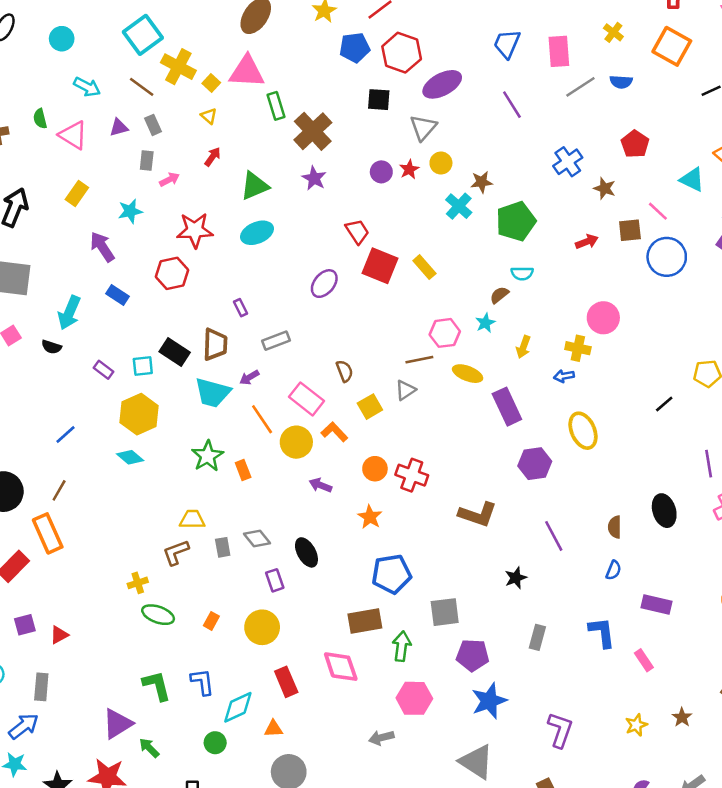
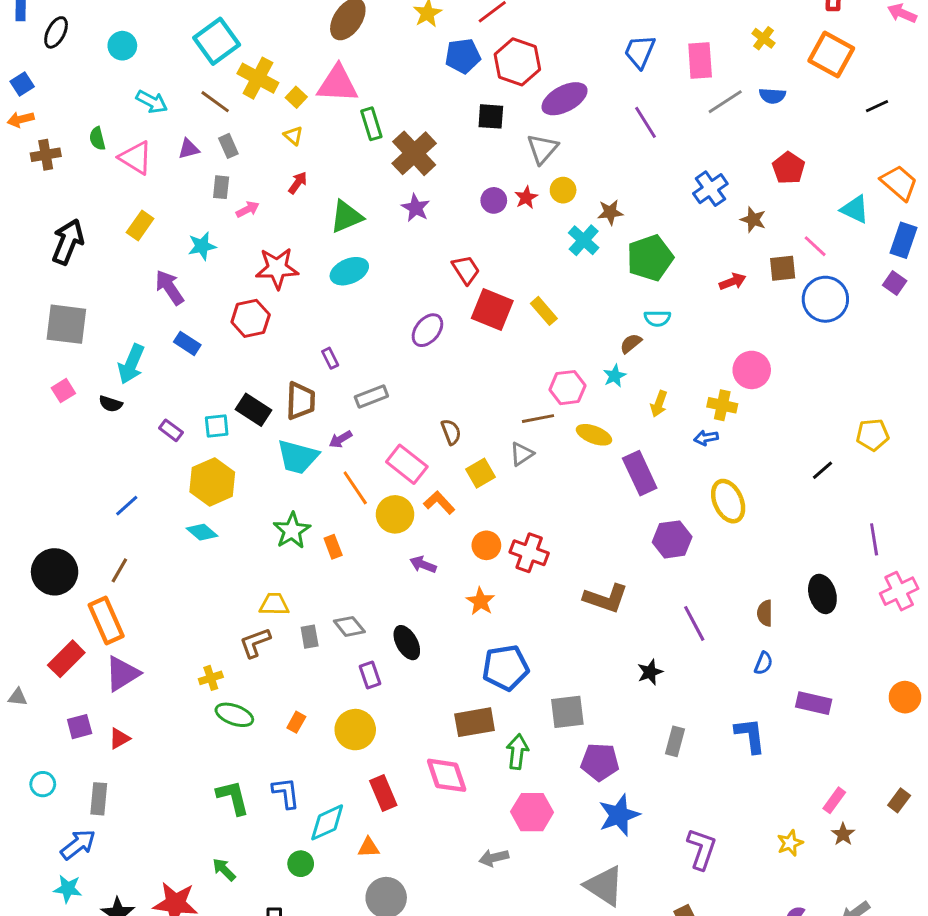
pink rectangle: (644, 660) -> (834, 800), moved, turned 70
purple triangle: (117, 724) -> (122, 674), moved

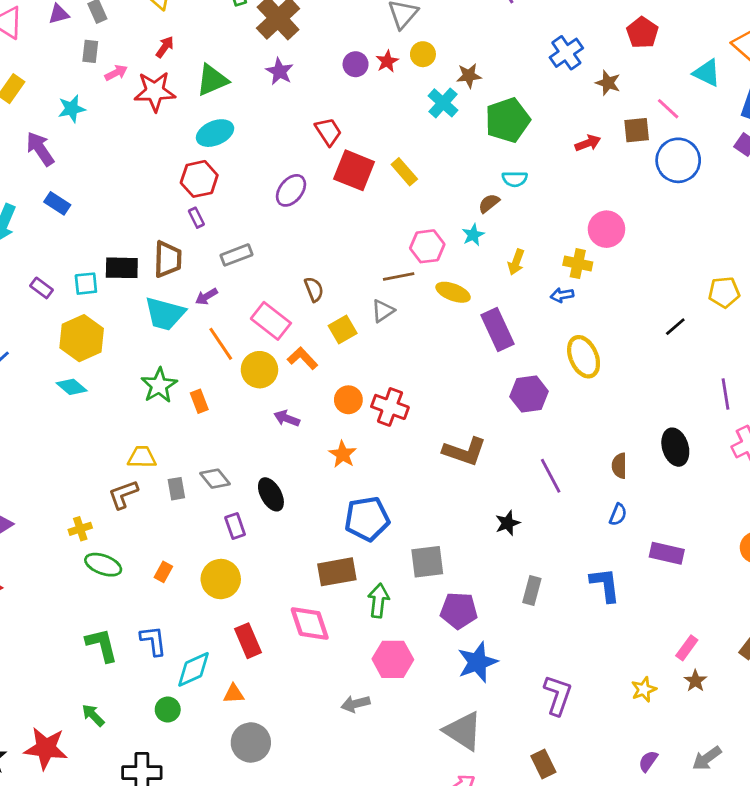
red star: (277, 268) -> (155, 91), moved
red hexagon: (251, 318) -> (199, 179), moved
black rectangle: (254, 410) -> (122, 268), turned -32

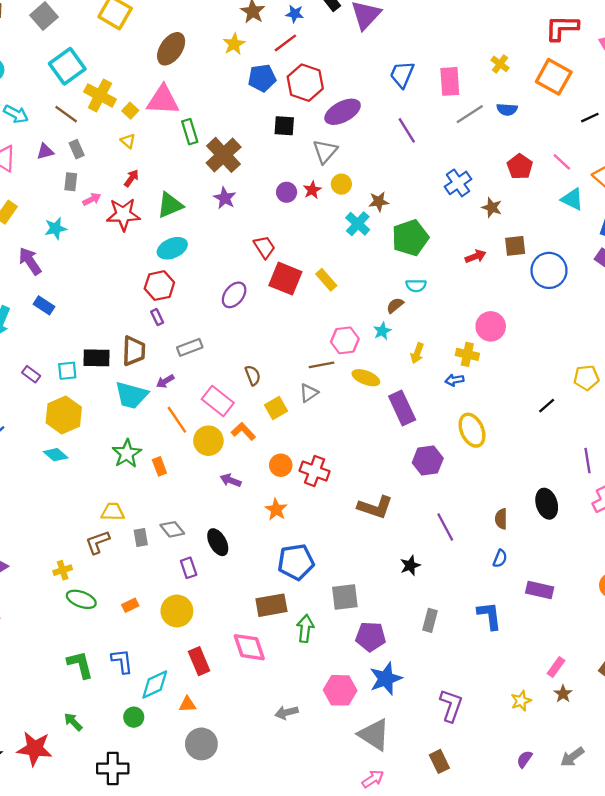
pink line: (668, 109) -> (562, 162), moved
orange rectangle: (163, 572) -> (130, 605), turned 35
pink hexagon: (393, 659) -> (340, 690), moved

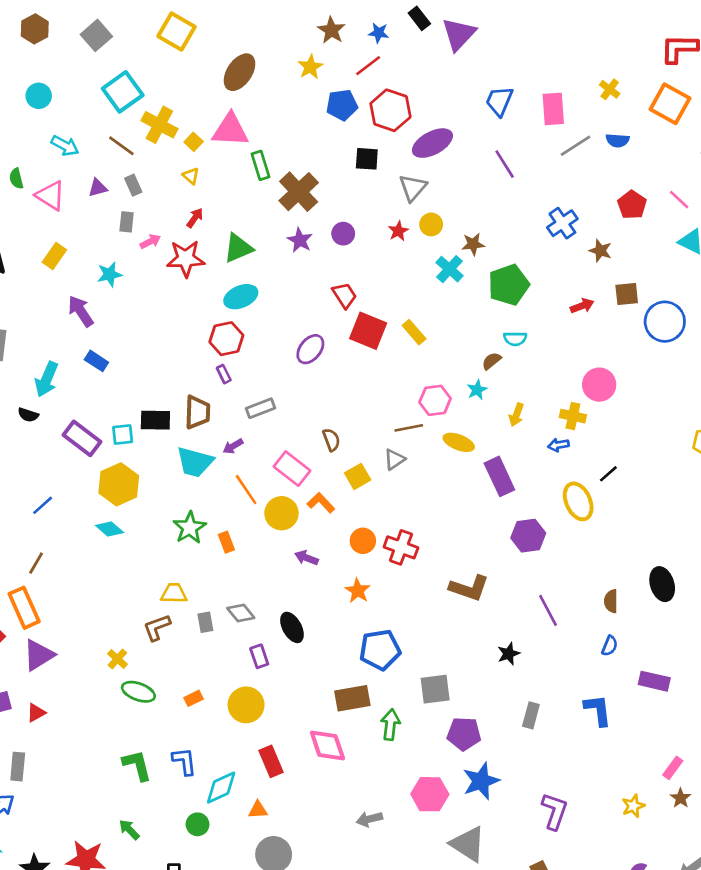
purple circle: (287, 192) -> (343, 234), moved
purple rectangle: (31, 374) -> (82, 438), size x1.8
black line: (547, 406) -> (608, 474), moved
yellow cross: (63, 570) -> (117, 659), turned -30

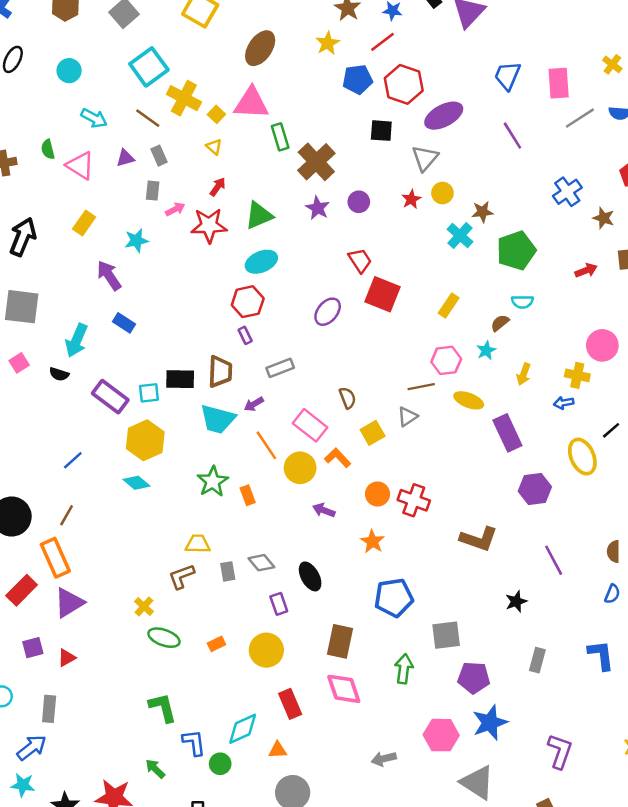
yellow rectangle: (414, 332) -> (449, 305), moved, turned 75
brown rectangle: (352, 698) -> (340, 641), moved, turned -68
blue L-shape: (184, 761) -> (194, 743), moved

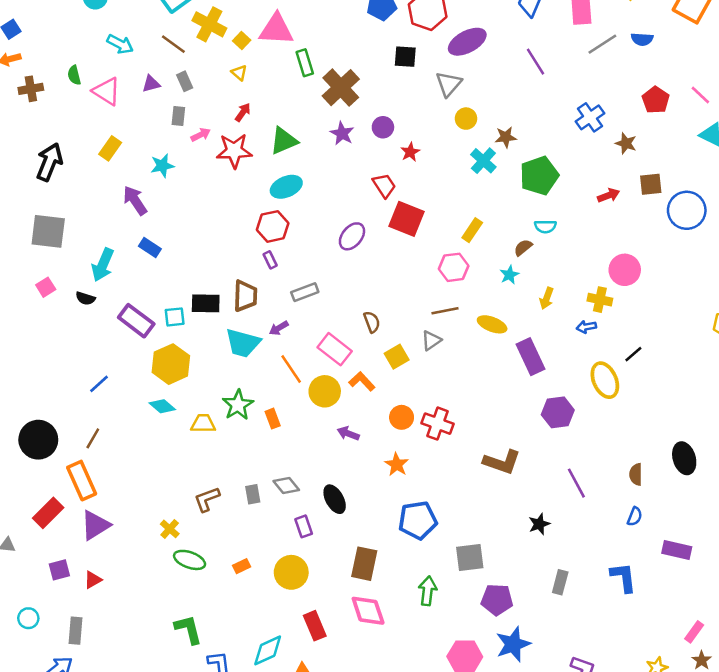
red star: (411, 199) -> (410, 152), moved
pink hexagon: (446, 360) -> (454, 267), moved
yellow trapezoid: (198, 544) -> (203, 424), moved

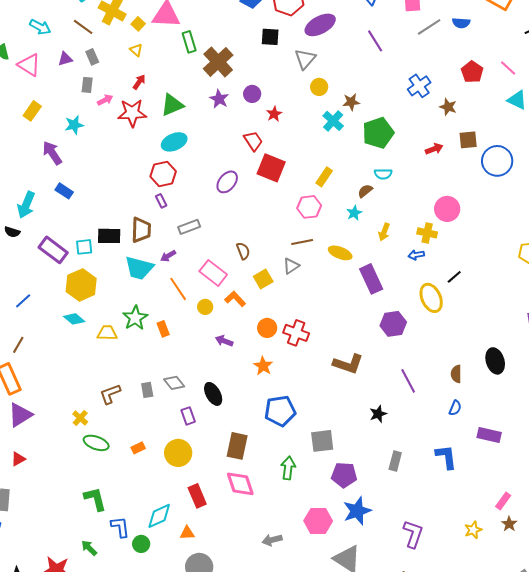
yellow circle: (325, 391) -> (205, 307), size x0.6

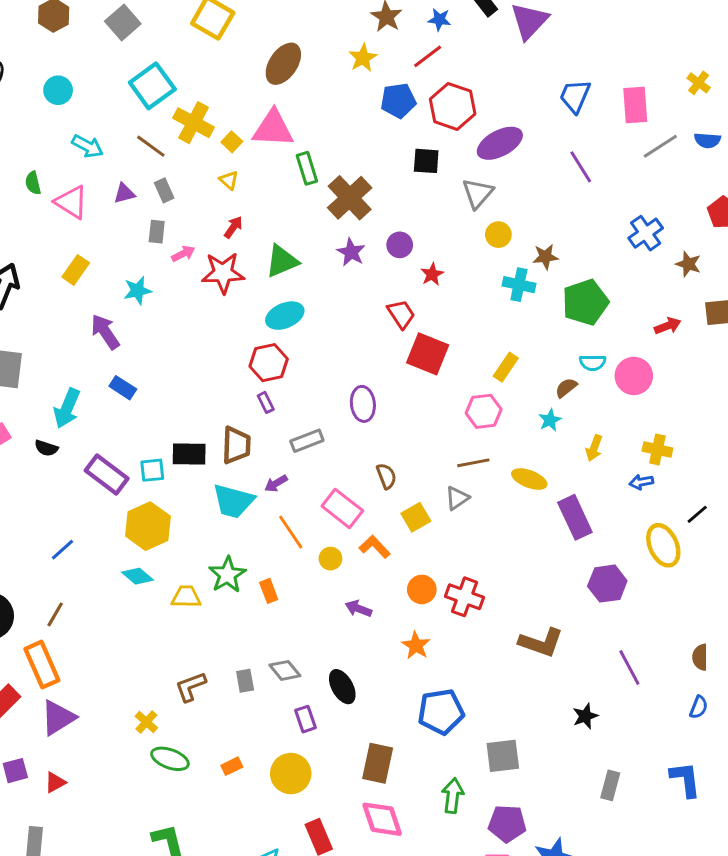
cyan cross: (333, 121) -> (519, 285), turned -30
purple ellipse: (227, 182) -> (363, 404), moved, turned -45
pink circle: (447, 209) -> (634, 376), moved
purple pentagon: (344, 475) -> (507, 824), moved

